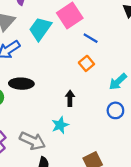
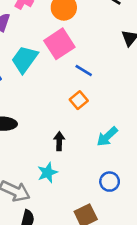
cyan arrow: (118, 82) -> (107, 137), moved
blue circle: (115, 110) -> (110, 182), moved

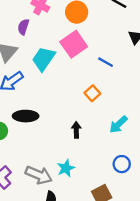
blue line: (84, 70) -> (106, 62), moved
cyan star: (47, 173) -> (66, 168), moved

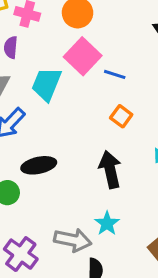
blue line: (106, 62) -> (115, 74), moved
black arrow: (76, 130) -> (110, 170), size x1.6

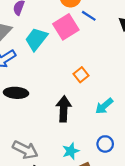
blue line: (115, 74) -> (89, 16), moved
cyan star: (107, 223) -> (71, 151), moved

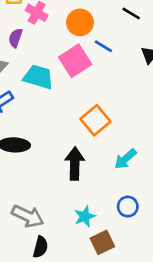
cyan trapezoid: (36, 39) -> (38, 77), turned 70
orange square: (81, 75) -> (95, 120), size x1.5

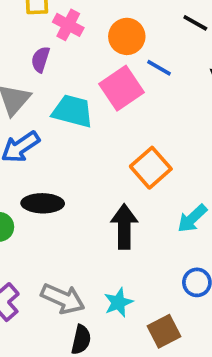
cyan star: (85, 216) -> (118, 302), moved

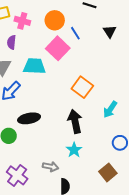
blue line: (159, 68) -> (75, 33), turned 40
gray arrow: (63, 299) -> (51, 167), size x0.7
cyan star: (118, 302) -> (74, 150), moved

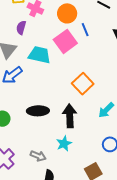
black ellipse: (29, 118) -> (38, 111), moved

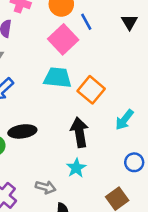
cyan trapezoid: (39, 55) -> (58, 78), moved
black ellipse: (38, 111) -> (22, 131), moved

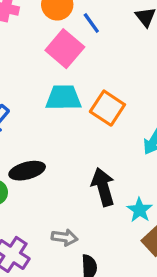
black arrow: (79, 132) -> (103, 187), moved
cyan star: (76, 168) -> (140, 210), moved

